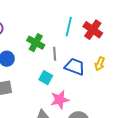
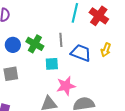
green cross: (36, 43) -> (35, 44), moved
cyan square: (46, 78) -> (52, 64), turned -32

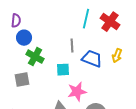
green cross: (35, 44) -> (35, 57), moved
blue circle: (13, 45) -> (24, 38), moved

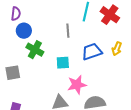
gray line: (72, 46) -> (68, 31), moved
blue trapezoid: (92, 59) -> (92, 52), turned -40
gray square: (22, 80) -> (13, 73), moved

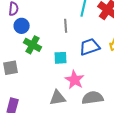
pink star: (77, 85) -> (75, 80), turned -30

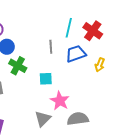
blue trapezoid: (90, 47) -> (76, 54), moved
gray triangle: (58, 98) -> (43, 119), turned -36

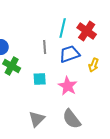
pink star: (60, 101) -> (68, 86), moved
gray semicircle: (78, 119) -> (72, 119), turned -120

